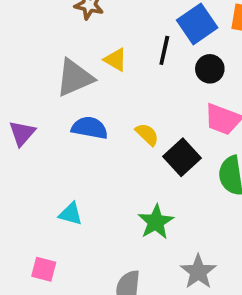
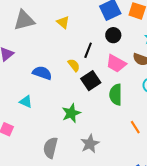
black line: (164, 50) -> (88, 50), moved
gray triangle: (75, 78) -> (24, 20), moved
blue semicircle: (90, 128) -> (42, 73), moved

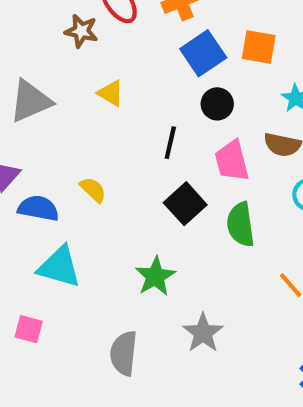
pink trapezoid: (116, 63) -> (232, 161), turned 55
yellow semicircle: (74, 65) -> (93, 190), moved
blue semicircle: (42, 73) -> (38, 208), moved
cyan triangle: (26, 102) -> (59, 267), size x1.6

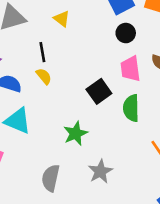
black line: (170, 143) -> (42, 52), moved, turned -30

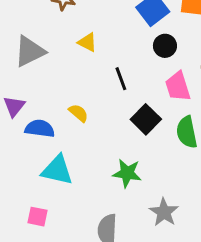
black line: (42, 52) -> (121, 79), moved
green star: (75, 133) -> (127, 173), turned -30

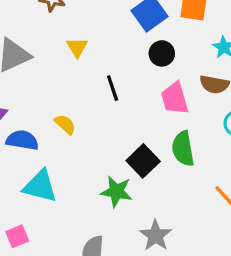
yellow triangle: (87, 42) -> (77, 47), turned 30
black square: (146, 119) -> (143, 161), moved
pink square: (38, 217) -> (17, 236), turned -36

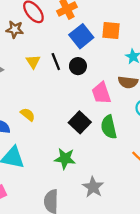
black circle: (162, 53) -> (78, 66), moved
black line: (113, 88) -> (56, 62), moved
black square: (143, 161) -> (80, 122), moved

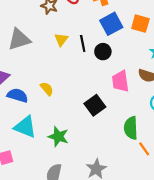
green semicircle: (109, 127) -> (131, 128), moved
green star: (65, 159) -> (58, 137), moved

